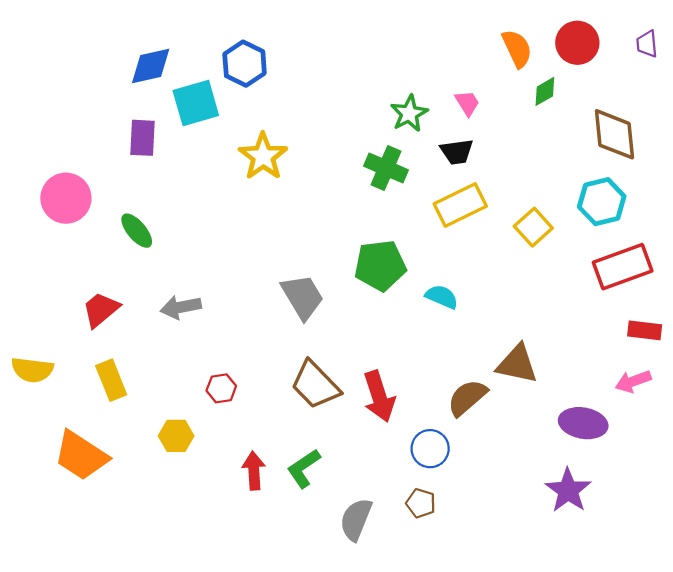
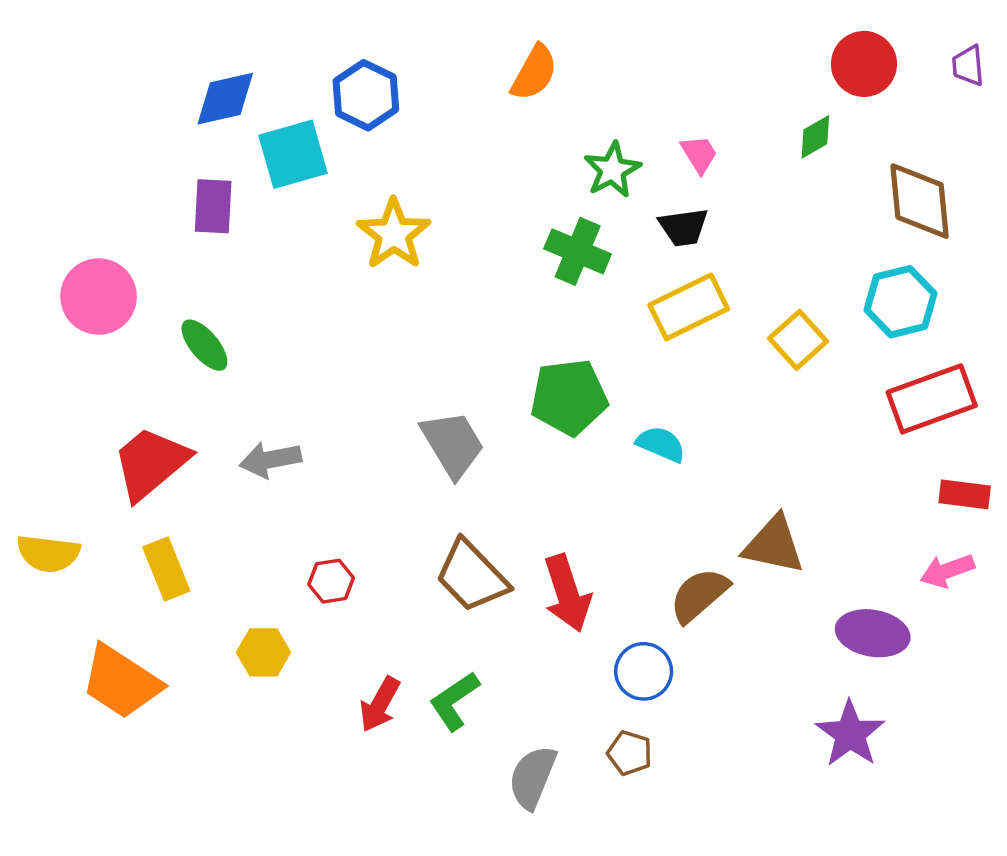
orange semicircle: (517, 49) -> (534, 73), moved, turned 54
red trapezoid: (101, 309) -> (151, 463), size x1.4
red arrow: (254, 471) -> (380, 704), turned -147

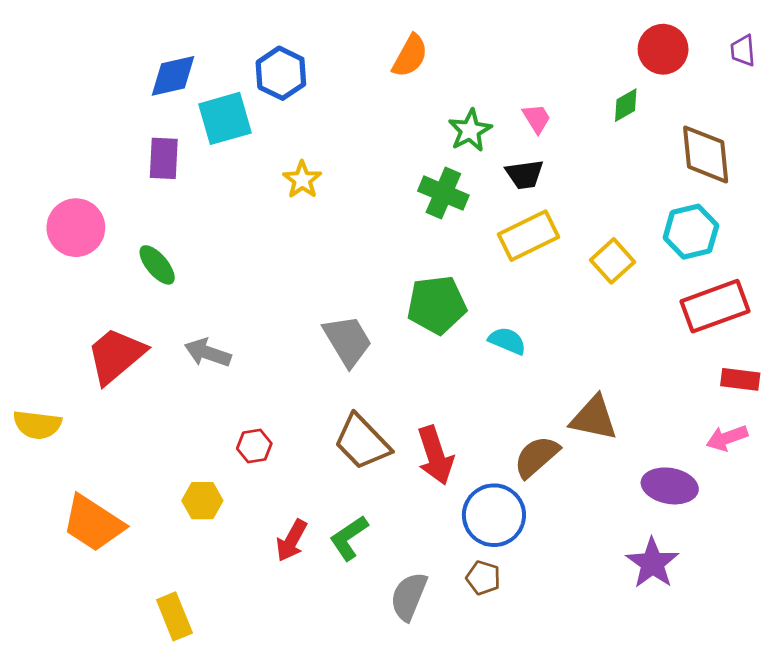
yellow star: (394, 234) -> (302, 180), size x0.7
gray arrow: (270, 460) -> (208, 353), turned 30
yellow rectangle: (166, 569) -> (174, 616), moved
blue circle: (644, 671) -> (494, 515), size x1.4

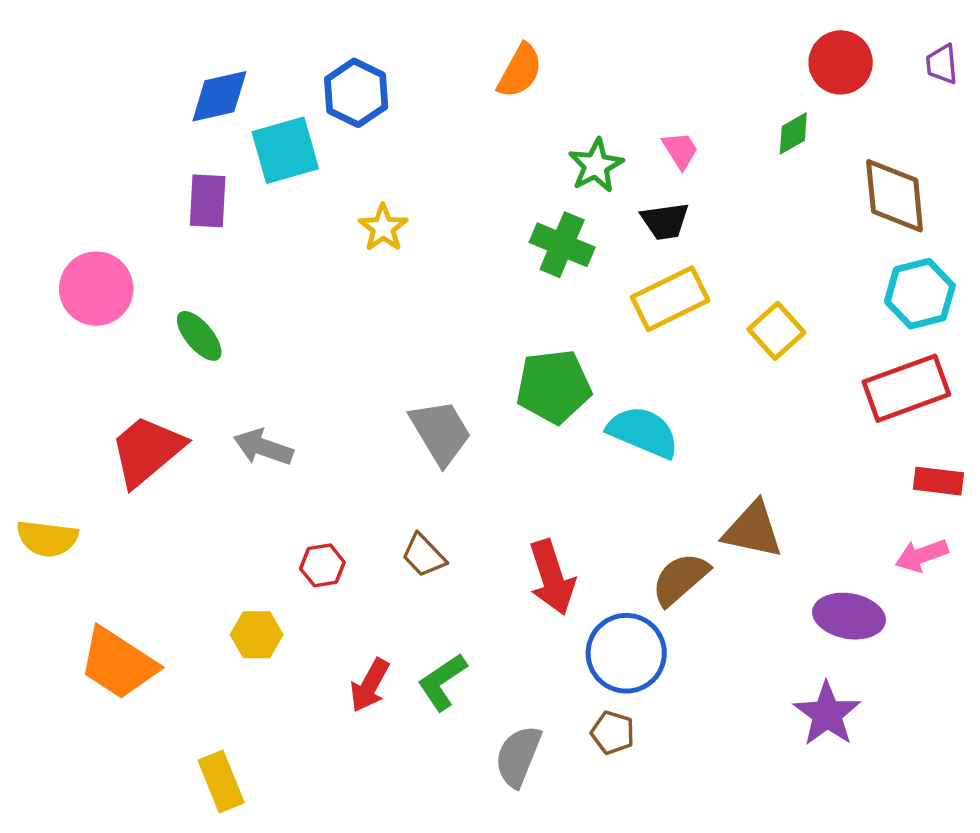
cyan hexagon: (691, 232) -> (920, 294), moved
cyan semicircle: (507, 341) -> (643, 432), size x1.5
brown trapezoid: (362, 442) -> (424, 555), moved, size x0.6

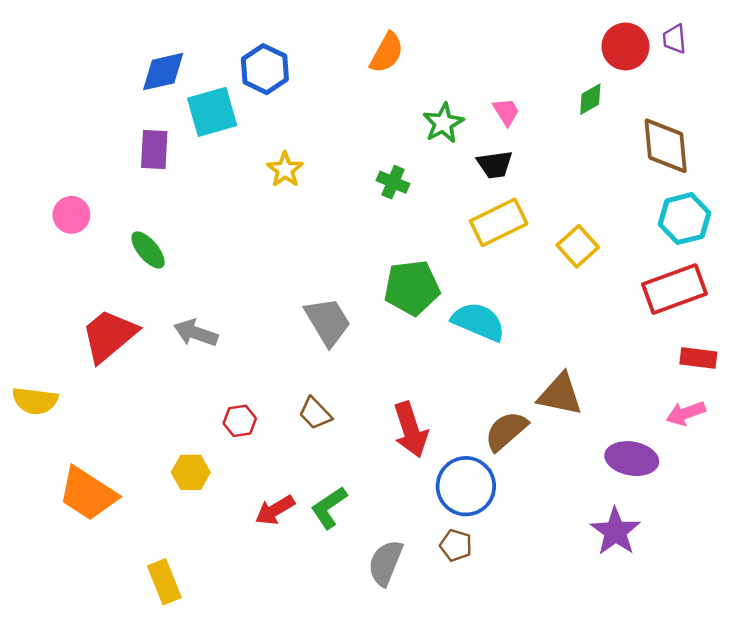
purple trapezoid: (942, 64) -> (674, 39), moved
green cross: (562, 245) -> (393, 182), moved, size x0.7
pink circle: (96, 289) -> (71, 215), size x0.7
red arrow: (370, 685) -> (275, 510), turned 30

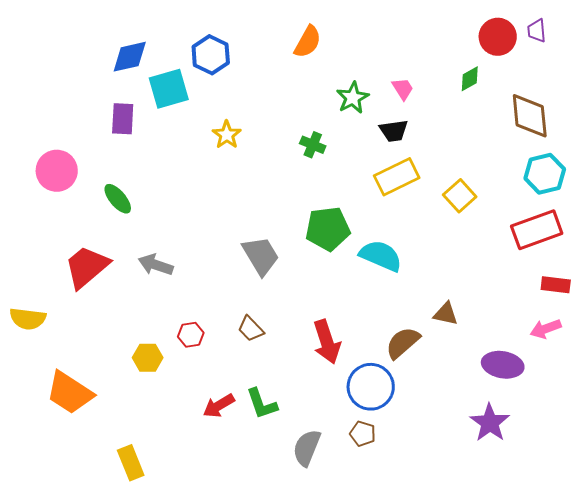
pink circle: (71, 215) -> (57, 171), size x1.4
brown triangle: (560, 394) -> (446, 314), size x0.7
yellow hexagon: (191, 472) -> (148, 358), moved
green L-shape: (329, 508) -> (262, 404), turned -75

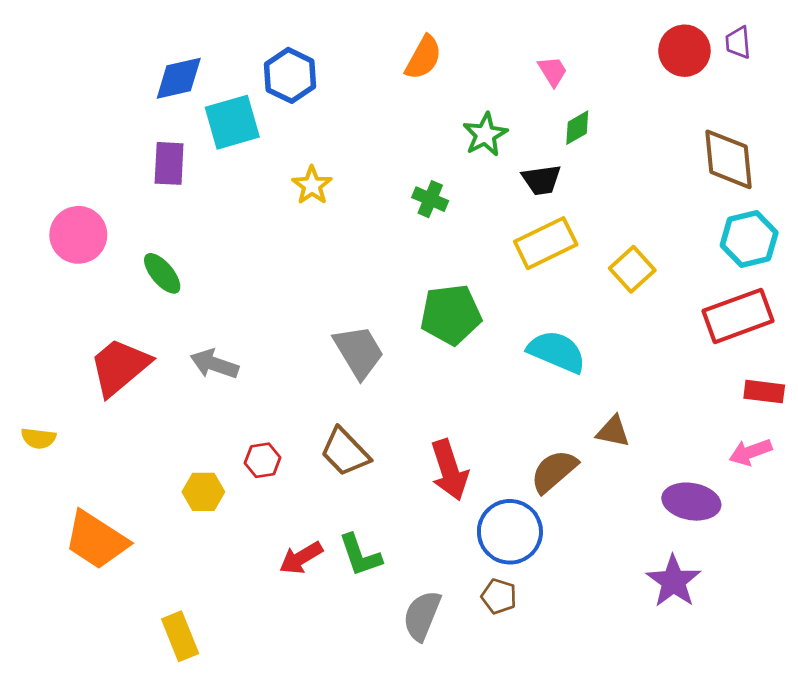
green diamond: (470, 79) -> (577, 128), moved
pink trapezoid: (403, 89) -> (553, 71), moved
cyan semicircle: (381, 256) -> (557, 352), moved
yellow semicircle: (28, 319) -> (38, 438), size x0.7
brown trapezoid: (251, 329) -> (345, 452), size x1.4

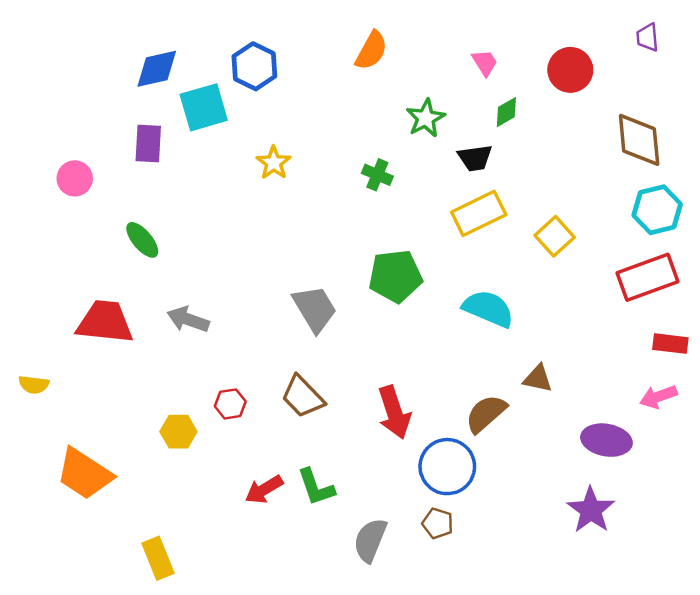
red circle: (684, 51) -> (570, 70), moved
pink circle: (78, 235) -> (75, 178), moved, size x0.7
red trapezoid: (120, 367) -> (105, 322), turned 46

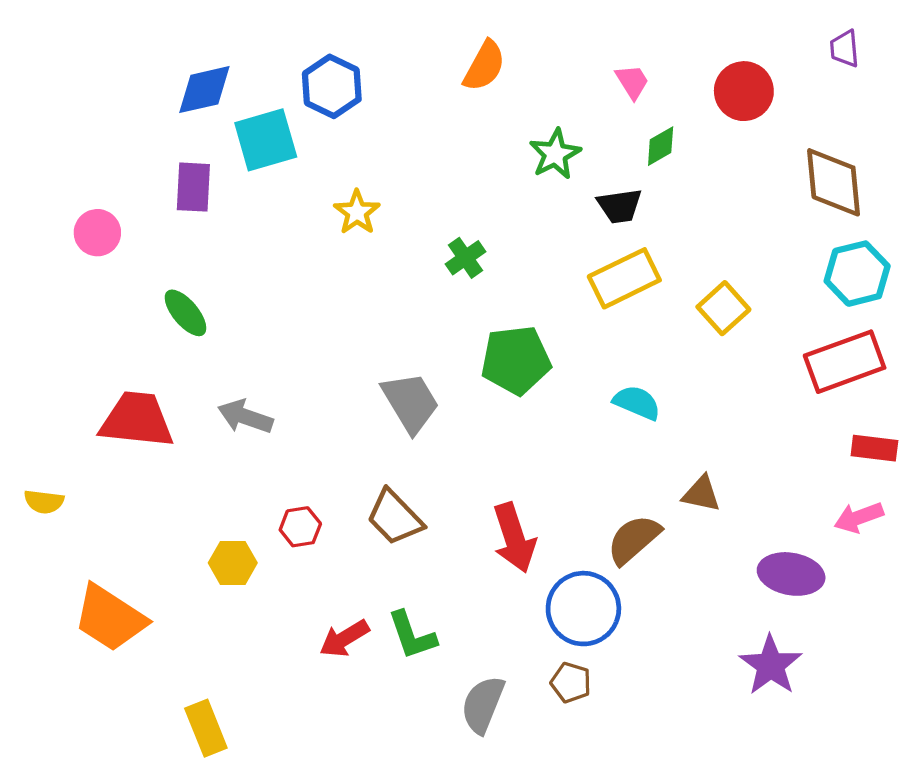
green cross: (377, 175) -> (465, 258), moved, turned 32
cyan semicircle: (488, 309) -> (637, 403), size x0.7

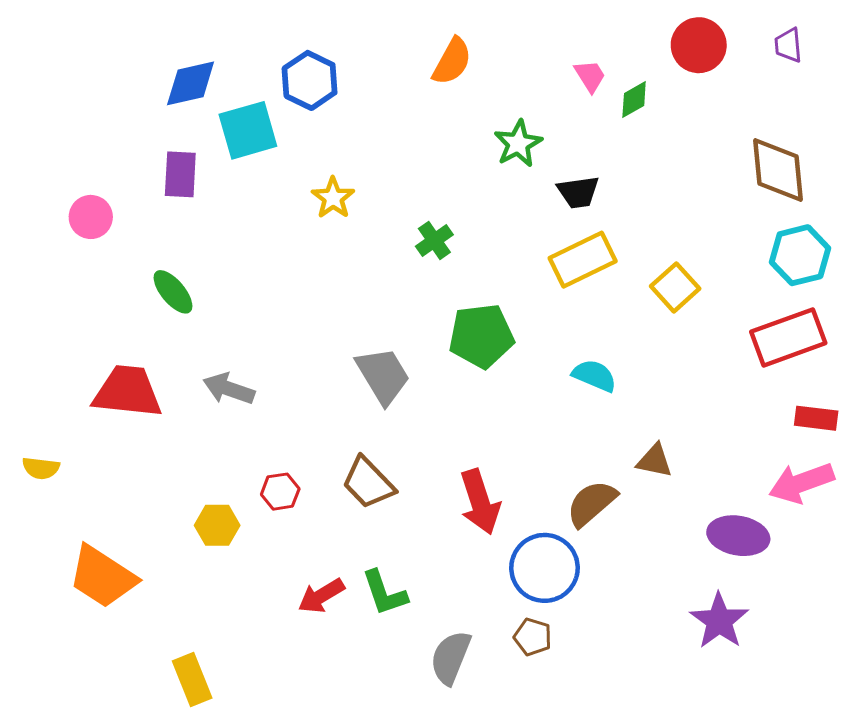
red circle: (744, 91) -> (699, 45), moved
green diamond: (661, 146) -> (634, 100), moved
pink arrow: (859, 517) -> (801, 483), size x1.4

